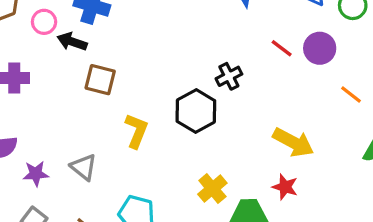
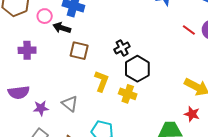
black cross: (229, 76) -> (122, 48), moved
yellow cross: (212, 189) -> (128, 94), moved, turned -30

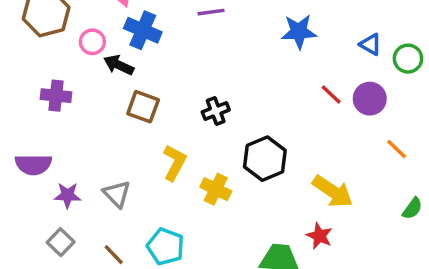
black hexagon: (137, 69) -> (265, 159), moved

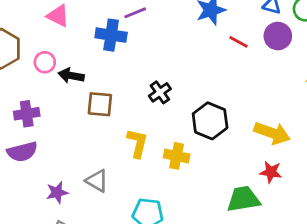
blue cross: (143, 30) -> (111, 35), moved
red line: (331, 94) -> (238, 42), moved
purple circle: (370, 99) -> (278, 36), moved
purple semicircle: (33, 165) -> (22, 152), moved

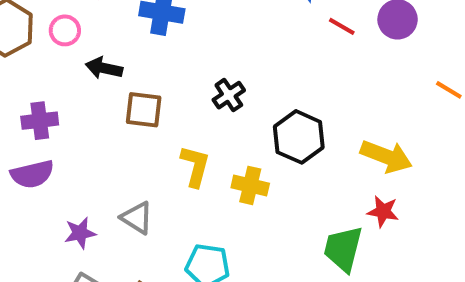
pink circle: (45, 62) -> (65, 30), moved
green trapezoid: (243, 199) -> (343, 249), turned -68

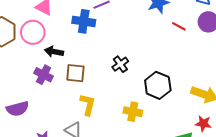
pink circle: (65, 30) -> (33, 32), size x1.5
purple cross: (40, 121) -> (44, 75), moved, turned 36
yellow L-shape: (195, 166) -> (88, 105), moved

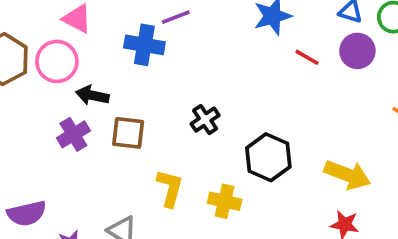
purple cross: (44, 75) -> (73, 134), turned 30
yellow L-shape: (88, 105) -> (170, 188), moved
purple semicircle: (18, 109) -> (27, 213), moved

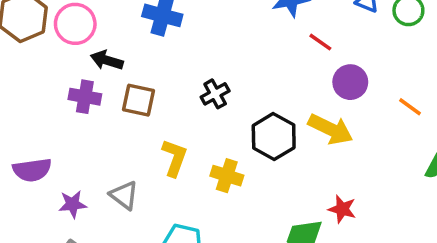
purple circle: (357, 51) -> (350, 82), moved
purple cross: (73, 134) -> (85, 97), turned 36
yellow arrow: (347, 175) -> (331, 129), moved

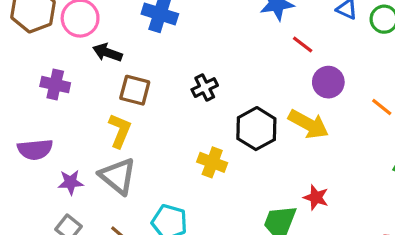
purple cross: (85, 97) -> (55, 85), moved
yellow L-shape: (174, 158) -> (120, 131), moved
gray triangle: (124, 195) -> (118, 176), size x1.4

